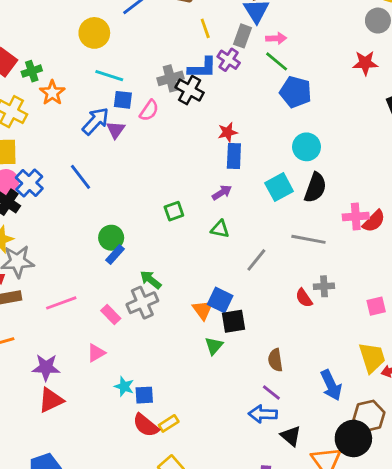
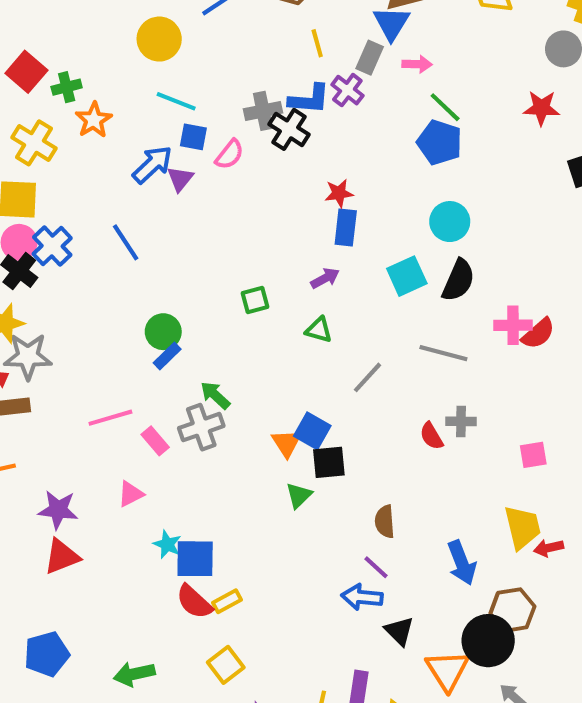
green line: (277, 61) -> (445, 107), moved
pink line: (61, 303) -> (110, 418), moved
blue square: (144, 395) -> (195, 559), size x1.5

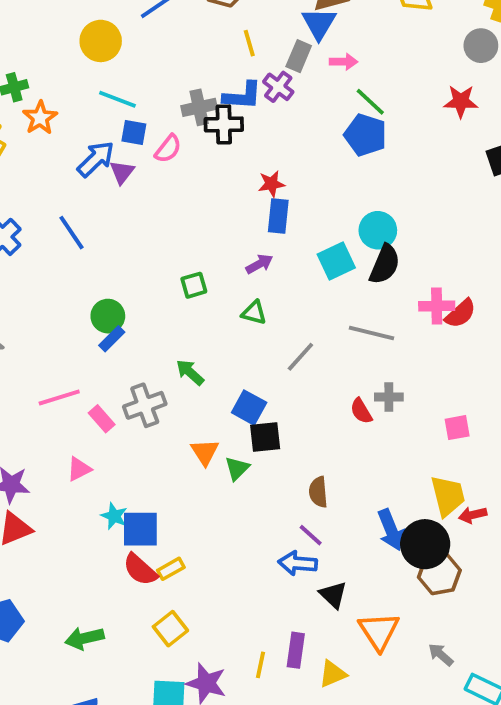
black cross: (289, 129) -> (224, 124), turned -33
cyan circle: (450, 222) -> (378, 230), moved
green arrow: (215, 395) -> (190, 372), moved
orange triangle: (287, 443) -> (205, 452), moved
black circle: (488, 641) -> (425, 544), moved

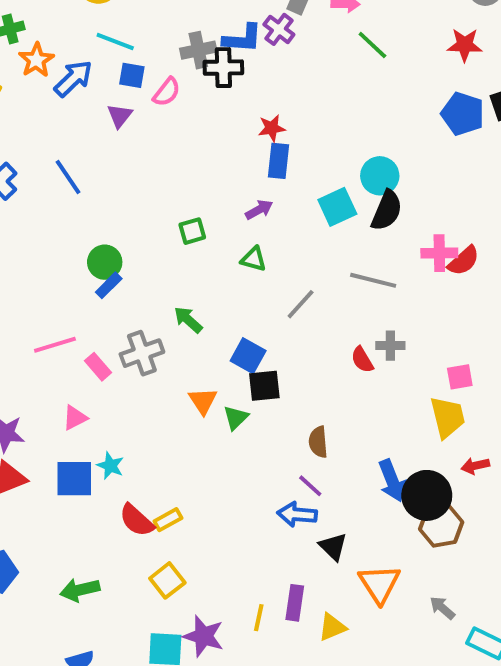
blue pentagon: (365, 135) -> (463, 114), moved
blue arrow: (96, 159) -> (73, 78), moved
yellow trapezoid: (448, 496) -> (448, 417), moved
blue square: (140, 529) -> (74, 479), moved

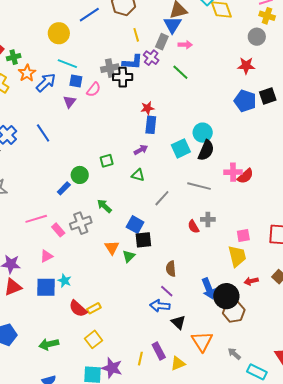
green line: (372, 45) -> (180, 72), moved
green circle: (105, 262) -> (80, 175), moved
purple rectangle: (295, 603) -> (159, 351), turned -36

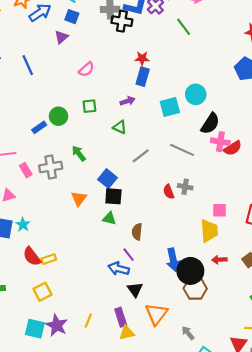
pink semicircle: (94, 90) -> (86, 69), moved
black semicircle: (206, 150) -> (210, 124), moved
green triangle: (129, 256) -> (109, 218), moved, turned 48
purple rectangle: (159, 351) -> (121, 317), moved

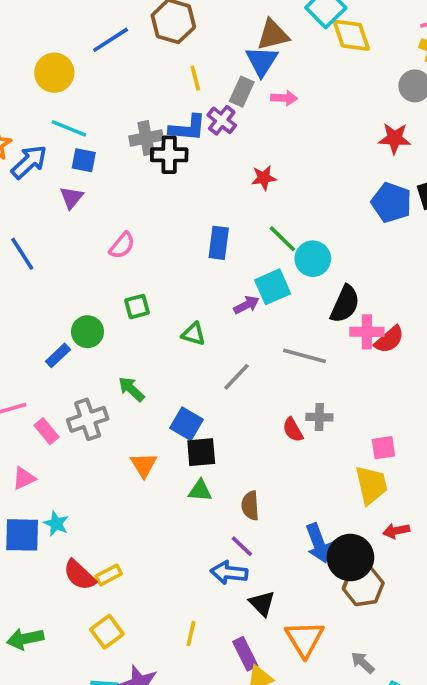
green line: (184, 27) -> (282, 239), moved
red star: (142, 58) -> (264, 178), moved
purple arrow: (127, 101) -> (246, 305), moved
yellow line: (88, 321) -> (191, 634), moved

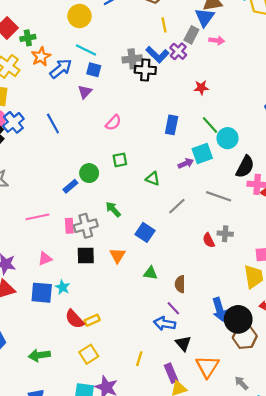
blue L-shape: (188, 128) -> (157, 55), turned 35
pink rectangle: (46, 431) -> (69, 226), moved, turned 32
black square: (201, 452) -> (86, 255), moved

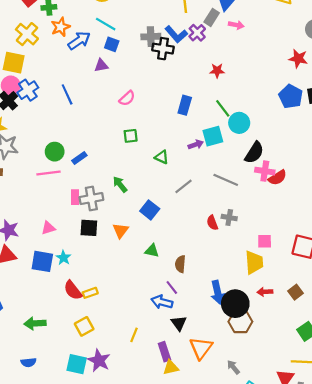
purple triangle: (85, 92) -> (101, 65), turned 32
green circle: (89, 173) -> (55, 152), moved
pink line: (37, 217) -> (48, 173), moved

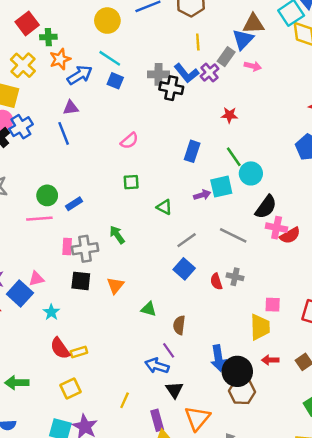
purple triangle: (101, 65) -> (71, 108), moved
blue square: (150, 210) -> (184, 269), moved
blue square: (42, 261) -> (20, 294), moved, turned 30

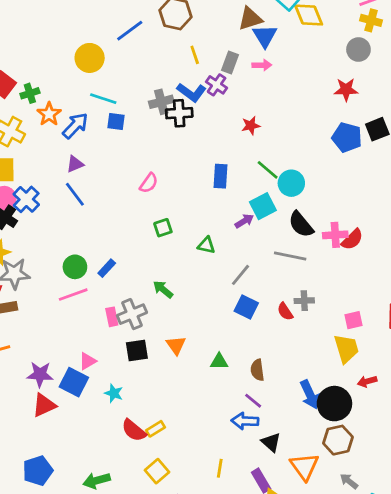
blue triangle: (243, 39) -> (265, 36), moved
black semicircle: (266, 207) -> (301, 224), moved, turned 120
brown hexagon: (242, 391) -> (338, 440), moved

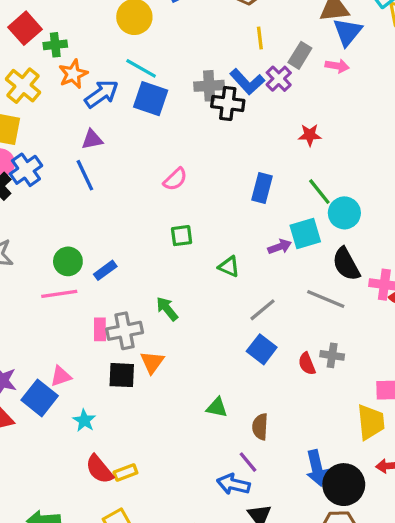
blue square: (116, 122) -> (151, 99), size x1.5
orange triangle: (176, 345) -> (152, 362), moved

